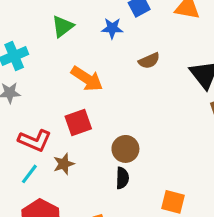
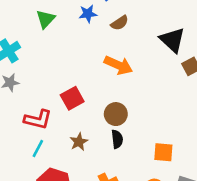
brown semicircle: (149, 61) -> (120, 23), moved
orange arrow: (87, 79) -> (118, 65), moved
brown star: (64, 164) -> (79, 142), moved

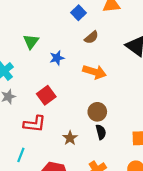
blue star: (88, 14) -> (57, 58), moved
red square: (72, 98) -> (46, 95), moved
cyan line: (38, 149) -> (21, 155), moved

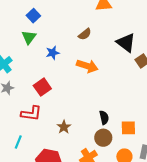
blue square: (79, 13) -> (33, 16), moved
brown circle: (97, 112) -> (103, 138), moved
black semicircle: (101, 132) -> (104, 117), moved

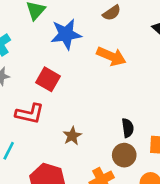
blue star: (53, 53) -> (66, 34), size x1.6
red square: (42, 87) -> (48, 79), turned -30

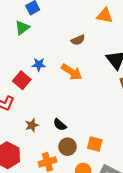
blue star: (66, 34) -> (39, 64), moved, size x0.6
black semicircle: (128, 128) -> (60, 125), moved, turned 128

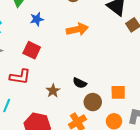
blue star: (39, 64) -> (37, 19), moved
orange arrow: (72, 72) -> (77, 29), turned -30

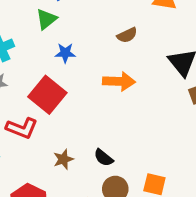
red square: (32, 50) -> (47, 95), size x1.4

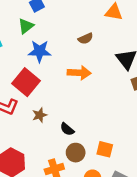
blue star: (65, 53) -> (40, 51), size x1.5
brown star: (63, 159) -> (40, 115), moved

